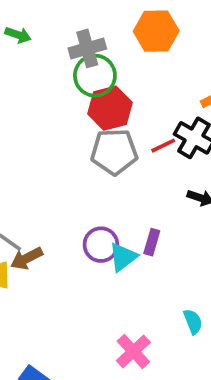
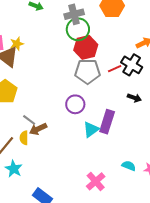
purple rectangle: (152, 242) -> (107, 122), size x1.6
purple circle: (101, 245) -> (75, 104), moved
cyan semicircle: (193, 322) -> (129, 166), turned -48

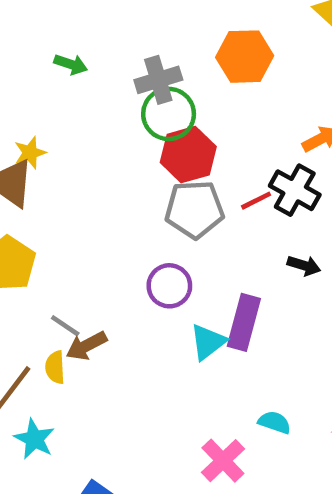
cyan semicircle: (129, 166) -> (275, 422), moved

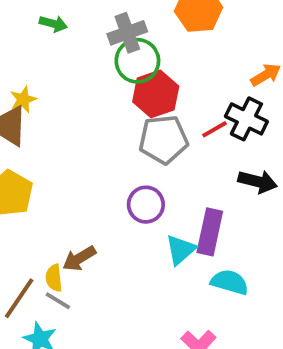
black arrow: (304, 266) -> (258, 182), size x1.4
gray line: (65, 326) -> (58, 301), moved
cyan semicircle: (275, 422) -> (230, 282), moved, size x1.4

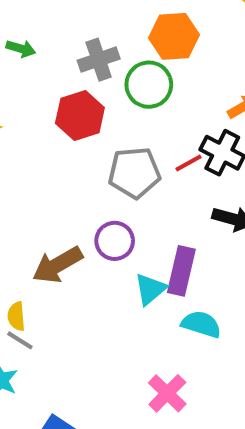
green circle: (137, 61) -> (149, 85), moved
red hexagon: (156, 94) -> (80, 116), moved
brown arrow: (79, 258) -> (57, 265), moved, size x1.4

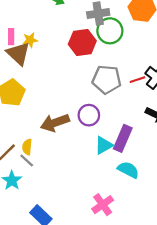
green circle: (149, 85) -> (110, 31), moved

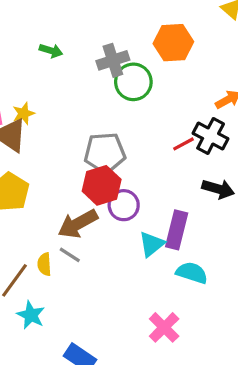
red hexagon: (82, 43) -> (102, 185), moved
gray pentagon: (107, 80) -> (105, 153), moved
gray line: (27, 161) -> (70, 255), moved

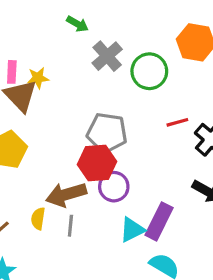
gray cross: (113, 60) -> (107, 56), moved, turned -36
red line: (183, 144) -> (177, 122), moved
gray line: (70, 255) -> (70, 226), moved, turned 50
yellow semicircle: (44, 264) -> (38, 219), moved

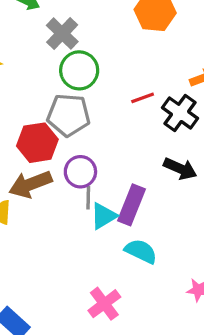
green circle: (149, 71) -> (79, 70), moved
red hexagon: (97, 163) -> (37, 143), moved
gray line: (70, 226) -> (88, 198), moved

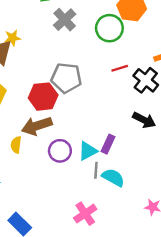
green circle: (79, 70) -> (109, 28), moved
purple circle: (80, 172) -> (60, 151), moved
gray line: (88, 198) -> (96, 170), moved
purple rectangle: (131, 205) -> (108, 144), size x0.7

